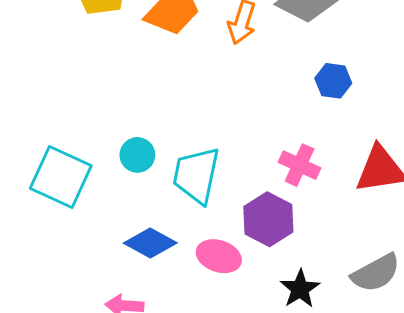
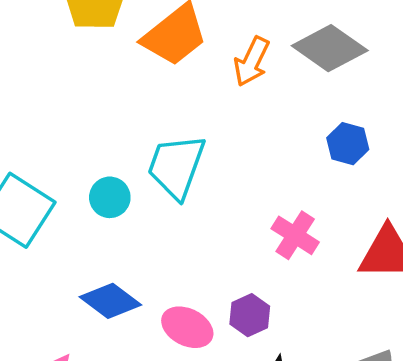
cyan trapezoid: (196, 175) -> (176, 166), moved
purple hexagon: (268, 219) -> (250, 315), moved, size x0.7

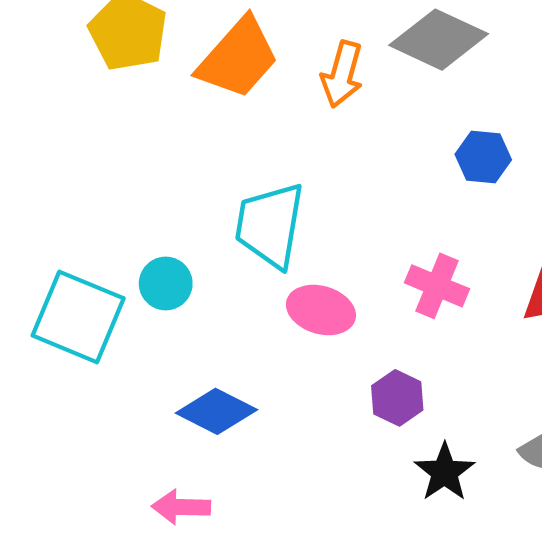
cyan circle: (110, 197) -> (166, 284), moved
pink ellipse: (187, 327) -> (321, 310), moved

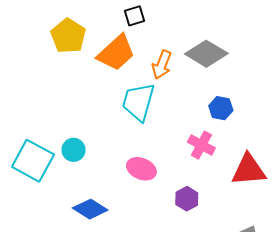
cyan trapezoid: (270, 225) -> (138, 102), moved
pink cross: (437, 286) -> (201, 145), moved
purple hexagon: (397, 398) -> (187, 199), moved

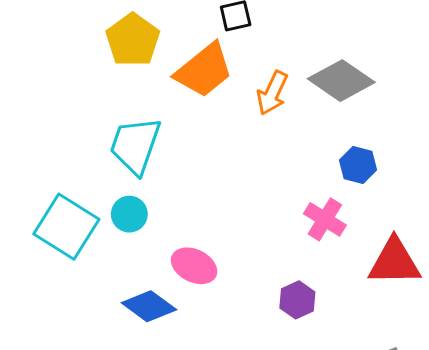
cyan trapezoid: (138, 102) -> (135, 145), moved
pink ellipse: (141, 169) -> (194, 266), moved

